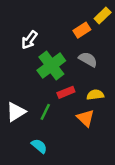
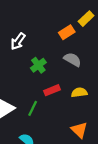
green cross: (51, 66) -> (38, 65), size x0.6
orange triangle: (86, 118) -> (79, 130), moved

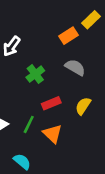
yellow semicircle: (79, 92) -> (83, 106), turned -49
orange triangle: (79, 130) -> (53, 134), moved

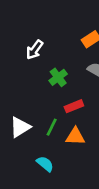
orange triangle: (53, 134) -> (75, 136), turned -42

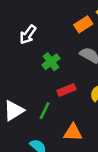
orange triangle: (75, 136) -> (73, 132), moved

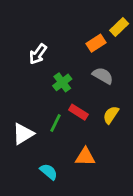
red rectangle: (66, 90) -> (78, 112), turned 54
green line: (45, 111) -> (55, 123), moved

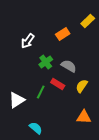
orange rectangle: (96, 43) -> (63, 34), moved
gray semicircle: (103, 76) -> (69, 66), moved
orange triangle: (85, 157) -> (84, 117), moved

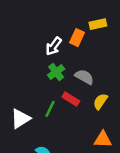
yellow rectangle: (88, 21) -> (98, 24), moved, turned 32
orange rectangle: (63, 34) -> (77, 38), turned -32
white arrow: (28, 41) -> (54, 46), moved

